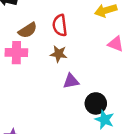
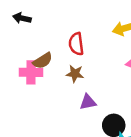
brown semicircle: (28, 30) -> (43, 61), moved

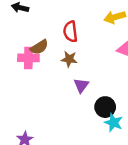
purple triangle: (88, 102) -> (81, 85), turned -42

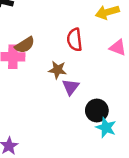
red semicircle: (70, 32) -> (75, 40), moved
brown star: (69, 59) -> (57, 70), moved

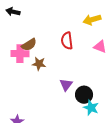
brown star: (57, 70) -> (39, 64), moved
purple triangle: (71, 87) -> (66, 85), moved

